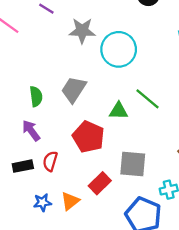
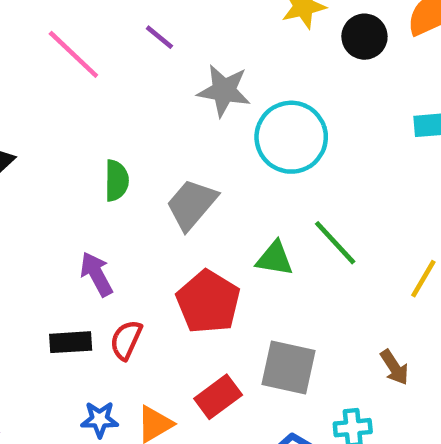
green semicircle: (36, 96) -> (117, 181), moved

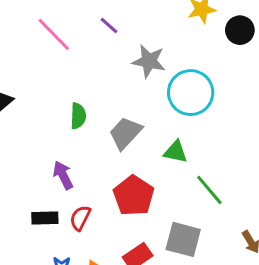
green line: (335, 243) -> (209, 190), moved
green triangle: (275, 259) -> (176, 152), moved

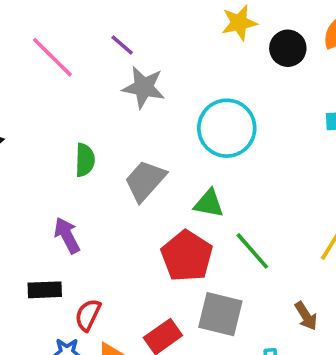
gray star: (149, 61) -> (144, 87), moved
red pentagon: (134, 196) -> (187, 256), moved
red semicircle: (80, 218) -> (88, 315), moved

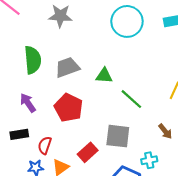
cyan circle: (227, 128) -> (127, 21), moved
green semicircle: (85, 160) -> (33, 60), size x1.5
gray trapezoid: (145, 181) -> (67, 67), turned 35
red pentagon: (187, 256) -> (69, 108), moved

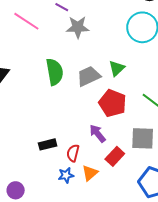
green triangle: (104, 76) -> (117, 68), moved, turned -42
purple arrow: (28, 103) -> (98, 133), moved
red pentagon: (69, 108) -> (112, 103), moved

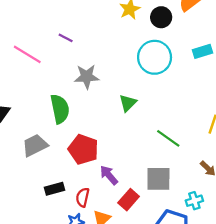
gray star: (78, 27) -> (87, 77), moved
gray trapezoid: (89, 76) -> (35, 145), moved
red pentagon: (112, 103) -> (83, 149), moved

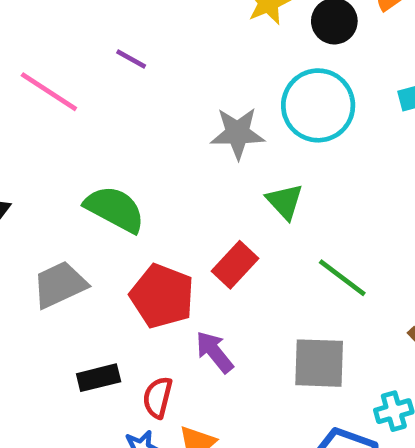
gray star: (87, 77) -> (238, 133), moved
green triangle: (128, 103) -> (285, 202), moved, turned -30
green semicircle: (60, 109) -> (115, 209), turned -52
red rectangle: (129, 200) -> (235, 265), moved

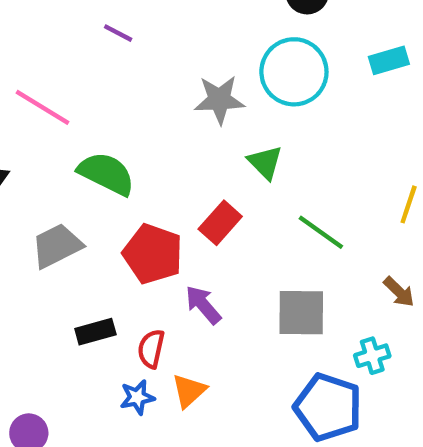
pink line: (49, 92) -> (43, 107), moved

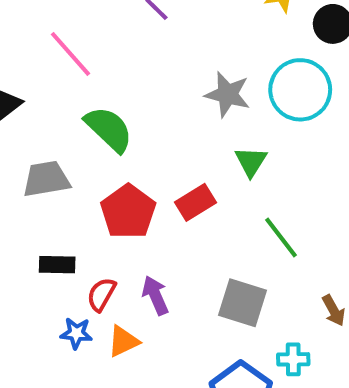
purple arrow: (203, 305) -> (155, 295), moved

